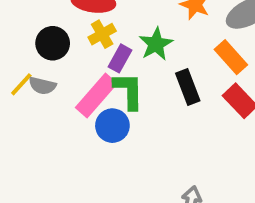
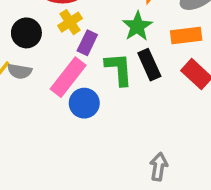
green star: (156, 44) -> (137, 26), moved
orange rectangle: (231, 57) -> (186, 36), turned -52
green L-shape: (129, 91) -> (119, 69), moved

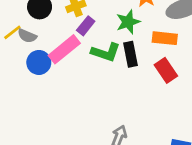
green L-shape: (119, 69) -> (106, 52), turned 100
blue circle: (84, 103) -> (39, 62), moved

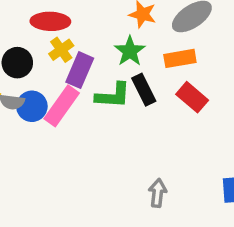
purple rectangle: (86, 26) -> (80, 70), size x1.4
blue circle: (39, 62) -> (32, 106), moved

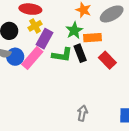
orange rectangle: (180, 58) -> (93, 38), moved

